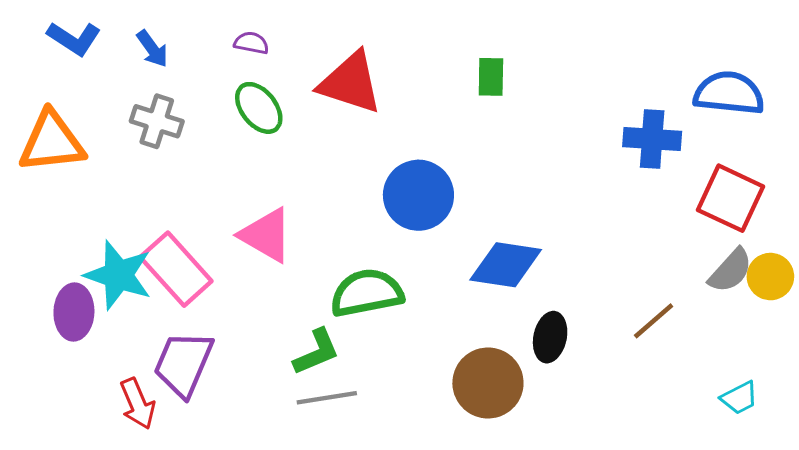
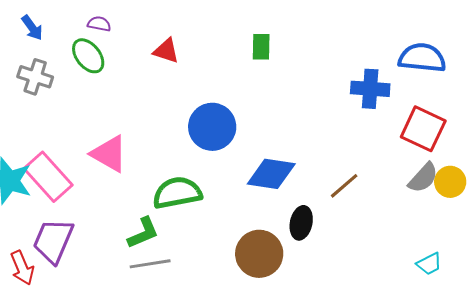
red triangle: (350, 83) -> (166, 51), size x0.6
green ellipse: (259, 108) -> (88, 56), moved
brown line: (654, 321) -> (344, 186), moved

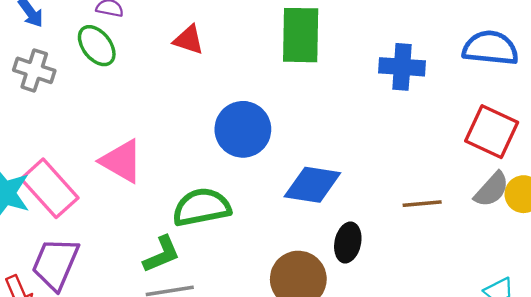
green rectangle: (261, 47) -> (301, 35), size x1.8
blue cross: (370, 89) -> (402, 67), moved
brown line: (344, 186) -> (422, 204), moved, turned 36

